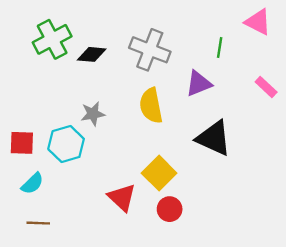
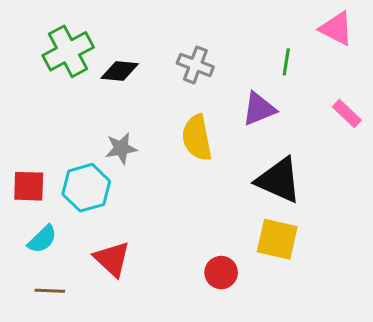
gray cross: (150, 50) -> (195, 65), size x0.7
yellow square: (159, 173) -> (277, 239), moved, turned -32
red triangle: (122, 197) -> (112, 259), moved

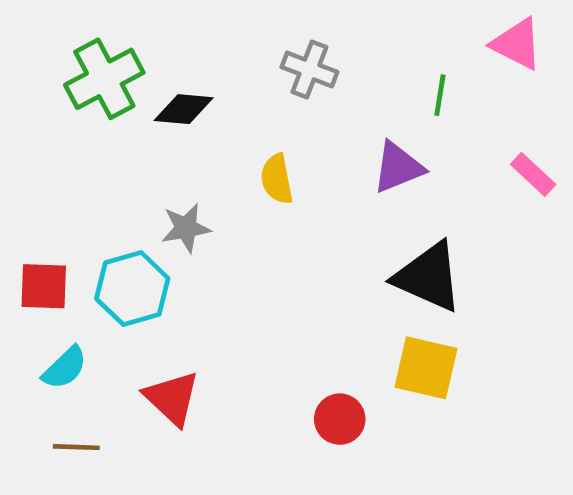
gray cross: (195, 65) -> (309, 69), moved
yellow semicircle: (197, 138) -> (277, 179), moved, size x0.7

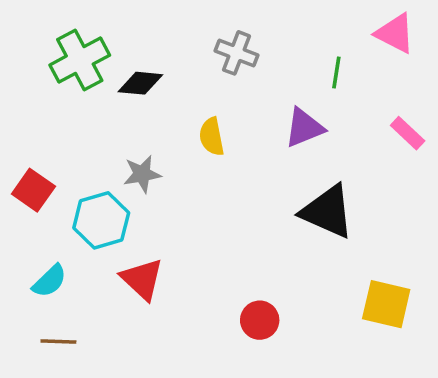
red square: (44, 286) -> (33, 190), moved, turned 33
yellow square: (426, 368) -> (386, 304), moved
red triangle: (172, 398) -> (142, 279), moved

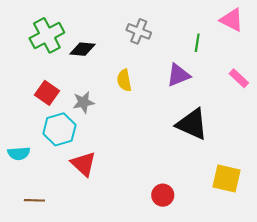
red square: (33, 190) -> (47, 93), moved
cyan semicircle: (49, 281) -> (19, 153), moved, turned 40
red circle: (260, 320) -> (163, 195), moved

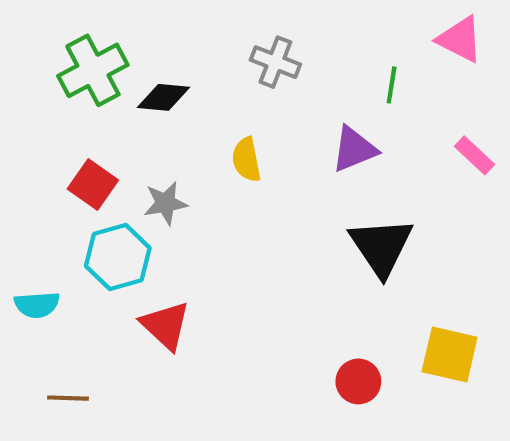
black triangle: (192, 124) -> (381, 247), turned 32
red circle: (163, 195) -> (358, 381), moved

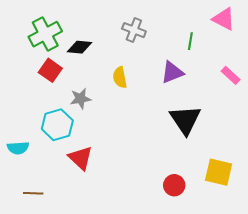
red square: (93, 184) -> (50, 70), moved

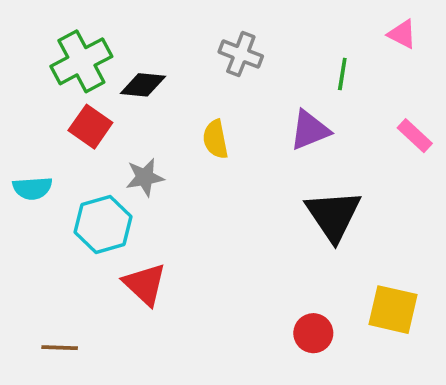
pink triangle: (224, 19) -> (402, 34), size x0.7
cyan semicircle: (18, 148) -> (32, 188), moved

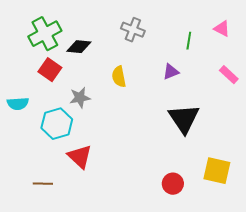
pink triangle: (402, 34) -> (222, 29), moved
purple triangle: (310, 130) -> (171, 72), size x0.7
brown line: (60, 348) -> (43, 184), moved

